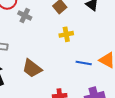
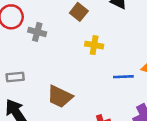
yellow cross: (66, 34) -> (94, 45), turned 32

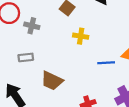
gray rectangle: (15, 77) -> (26, 57), moved

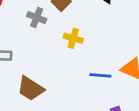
gray cross: (32, 26) -> (37, 18), moved

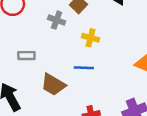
blue line: (100, 75) -> (84, 68), moved

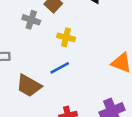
blue line: (84, 68) -> (60, 68), turned -30

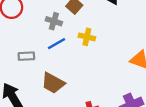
blue line: (60, 68) -> (56, 44), moved

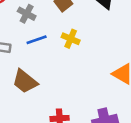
gray cross: (54, 21) -> (27, 14), moved

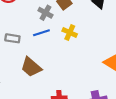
gray cross: (27, 14) -> (45, 13), moved

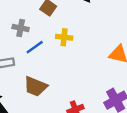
gray cross: (45, 13) -> (21, 28), moved

